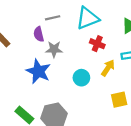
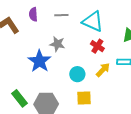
cyan triangle: (88, 18) -> (93, 21), turned 35
purple semicircle: (39, 34) -> (33, 14), moved
yellow square: (119, 100) -> (84, 98), moved

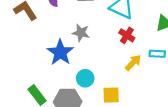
cyan circle: (77, 74) -> (85, 78), moved

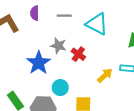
red cross: (127, 35) -> (78, 54), moved

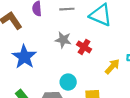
blue star: (39, 63) -> (24, 57), moved

